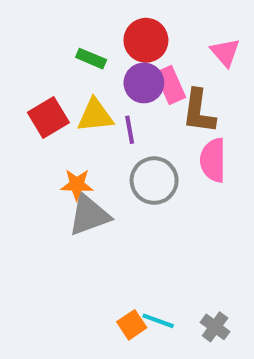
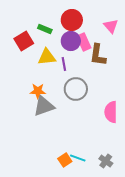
red square: (48, 117) -> (24, 41), moved
pink semicircle: (213, 160) -> (111, 112), moved

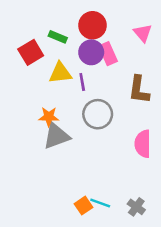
brown L-shape: (98, 55) -> (139, 90), moved

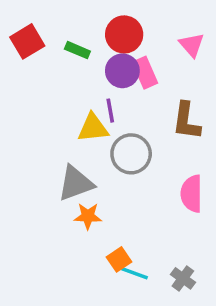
red square: (31, 52) -> (27, 41), moved
yellow triangle: (60, 73) -> (93, 128), moved
orange star: (49, 117) -> (88, 216), moved
orange square: (83, 206) -> (119, 259), moved

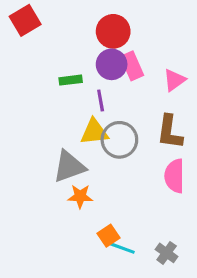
red square: (27, 41) -> (25, 20), moved
pink triangle: (192, 45) -> (174, 80), moved, turned 35
green rectangle: (77, 50) -> (71, 80), moved, turned -30
brown L-shape: (186, 121) -> (170, 132), moved
yellow triangle: (93, 128) -> (94, 132), moved

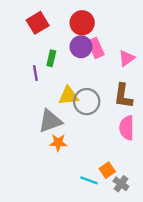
red square: (25, 20) -> (38, 23), moved
green rectangle: (71, 80) -> (51, 58), turned -70
purple line: (101, 101) -> (35, 73), moved
orange square: (108, 236) -> (107, 170), moved

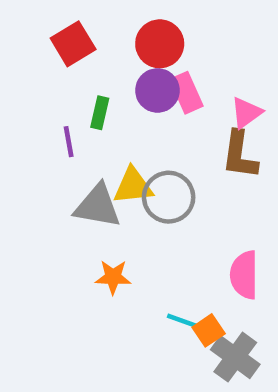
brown L-shape: (123, 96) -> (240, 155), moved
gray triangle: (50, 121) -> (98, 206), moved, turned 30
pink semicircle: (127, 128) -> (244, 275), moved
cyan line: (89, 180) -> (184, 322), moved
gray cross: (121, 184) -> (235, 357), size x1.5

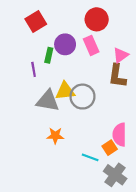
red circle: (160, 44) -> (97, 19), moved
purple circle: (157, 90) -> (65, 44), moved
orange square: (209, 330) -> (110, 148), moved

